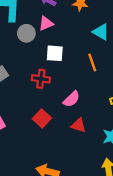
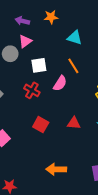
red cross: (41, 79) -> (32, 90), turned 35
pink semicircle: (72, 99) -> (60, 83), moved

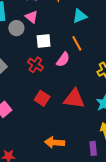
cyan triangle: (75, 38) -> (80, 16), turned -42
pink triangle: (25, 41) -> (32, 17), turned -48
red triangle: (74, 123) -> (74, 99), size x1.6

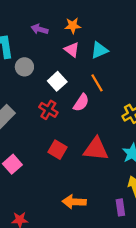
pink triangle: (32, 17) -> (72, 50), moved
white square: (44, 41) -> (57, 81), turned -35

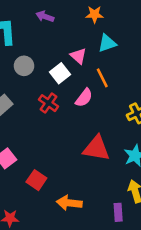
orange star: (73, 26) -> (95, 14), moved
pink triangle: (72, 50) -> (78, 56), moved
gray circle: (24, 67) -> (24, 66), moved
red square: (58, 150) -> (36, 180), moved

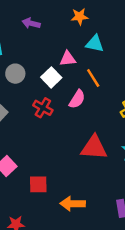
cyan triangle: (107, 43) -> (95, 44), turned 36
pink triangle: (78, 56) -> (68, 59), turned -42
red square: (36, 180) -> (38, 184), turned -30

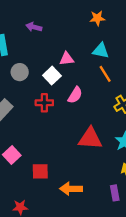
orange star: (80, 17) -> (97, 18), moved
cyan triangle: (95, 44) -> (101, 51), moved
orange line: (93, 78) -> (105, 74), moved
red cross: (43, 108) -> (44, 103), turned -30

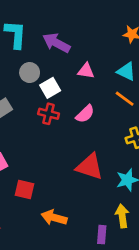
purple arrow: (34, 27) -> (56, 43), moved, size x1.5
orange line: (105, 74) -> (125, 99), turned -36
white square: (52, 76) -> (50, 88), moved

